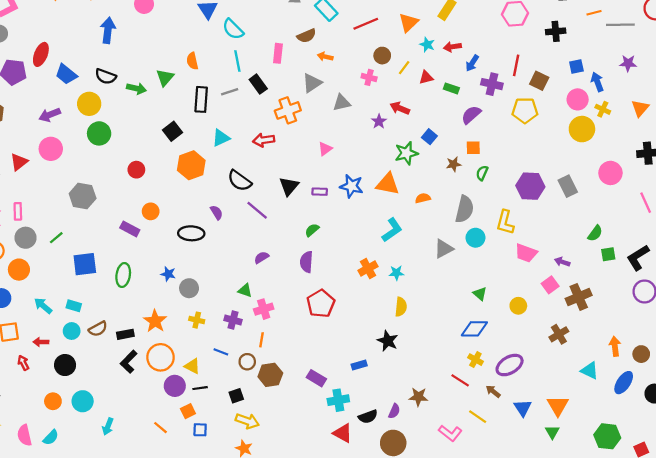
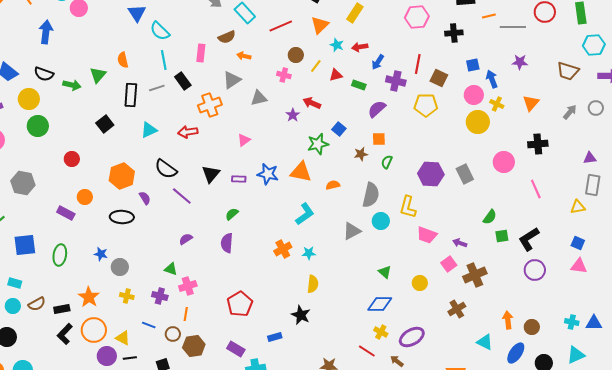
orange hexagon: (191, 165) -> (122, 176), moved
red pentagon: (321, 304) -> (240, 304), moved

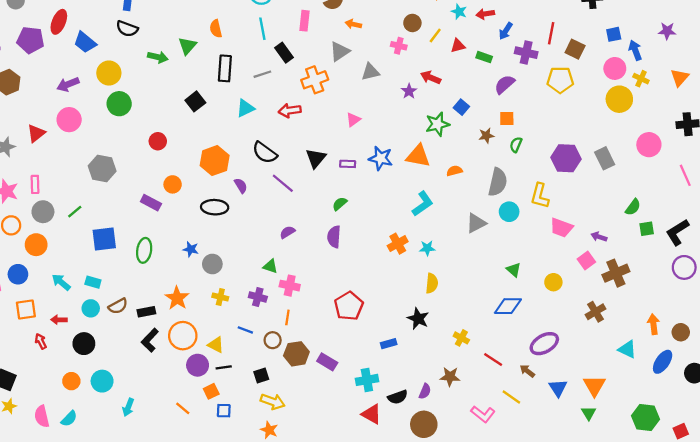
black semicircle: (44, 74) -> (127, 29), moved
gray line: (157, 88) -> (262, 74), moved
pink cross: (188, 286) -> (290, 286), turned 30
yellow cross: (381, 332) -> (461, 338), moved
purple rectangle: (236, 349) -> (327, 362), moved

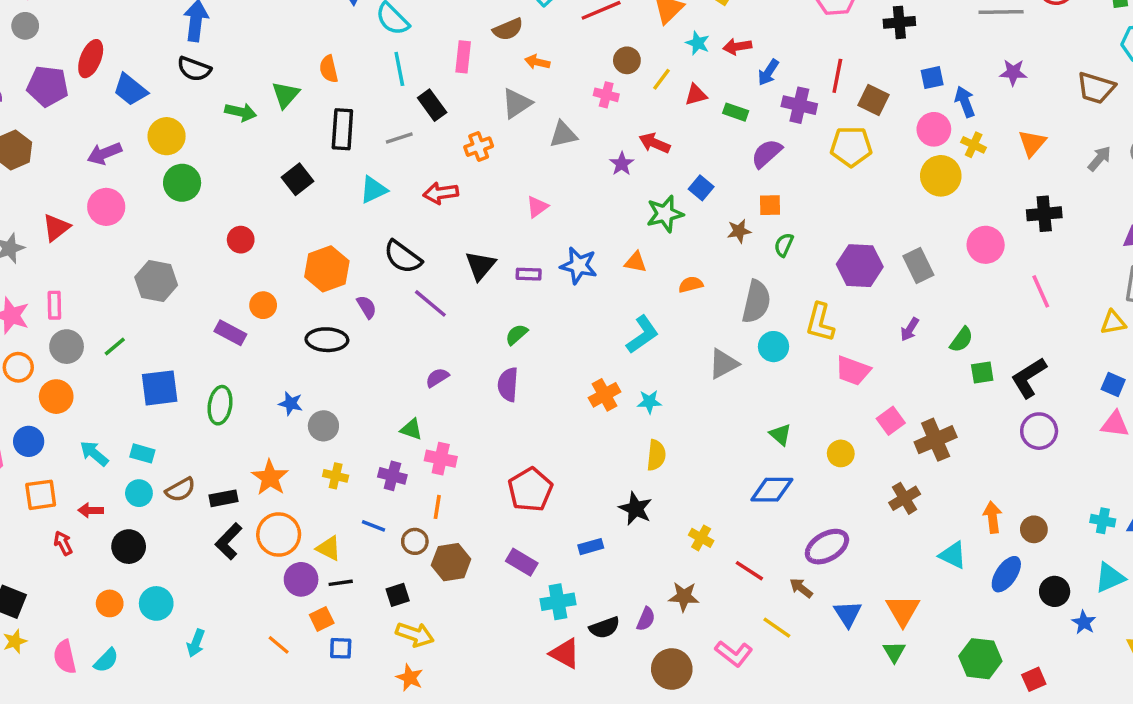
orange cross: (315, 80) -> (479, 147), size x0.7
orange triangle: (418, 156) -> (636, 262), size x0.6
purple arrow: (599, 237) -> (910, 329), moved, turned -77
purple rectangle: (327, 362) -> (522, 562), moved
brown circle: (424, 424) -> (672, 669), moved

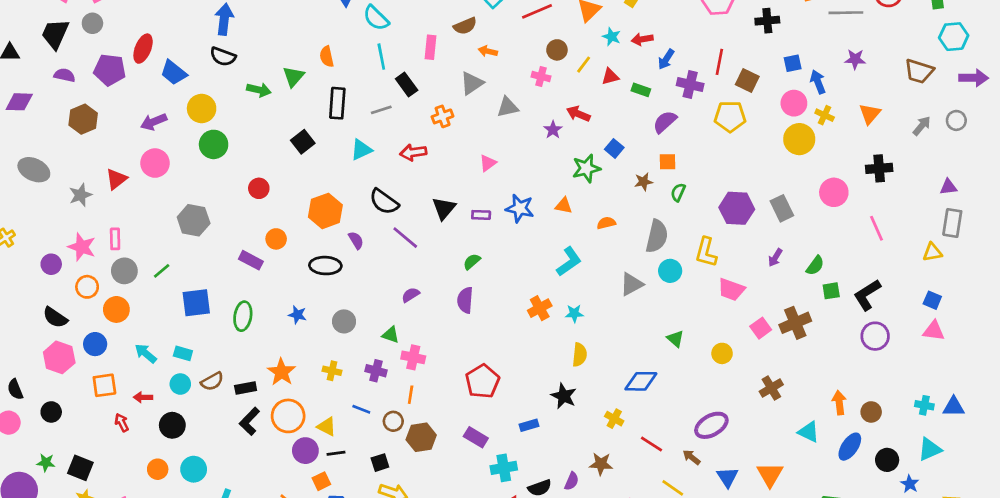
gray circle: (323, 426) -> (344, 321), moved
brown cross: (936, 440) -> (795, 323), moved
blue diamond: (772, 490) -> (641, 381), moved

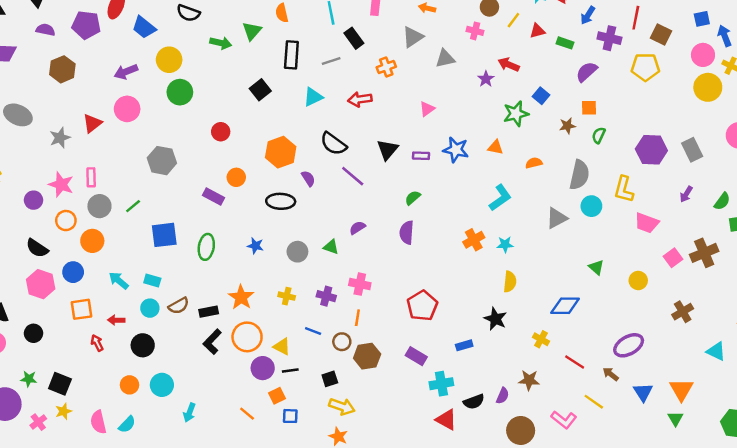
green triangle: (391, 335) -> (331, 247), moved

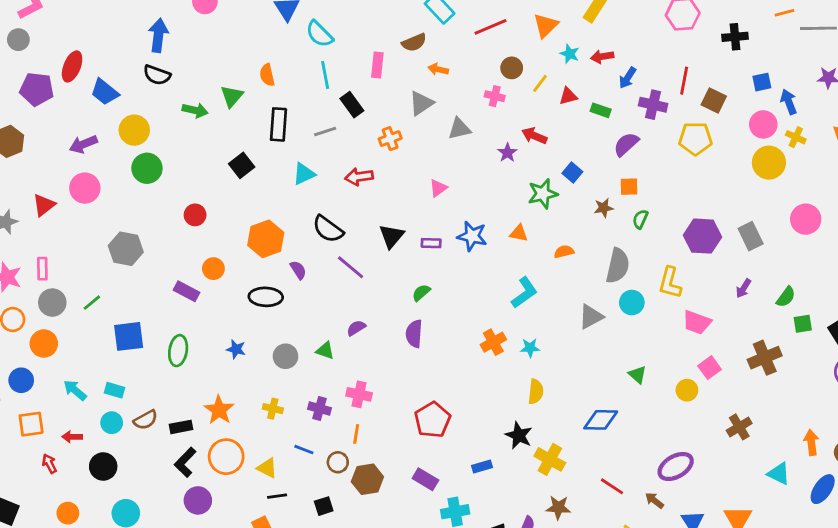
pink square: (673, 258) -> (710, 368), moved
yellow cross: (541, 339) -> (550, 459), moved, size x1.5
purple circle: (263, 368) -> (198, 500), moved
orange circle: (129, 385) -> (68, 513), moved

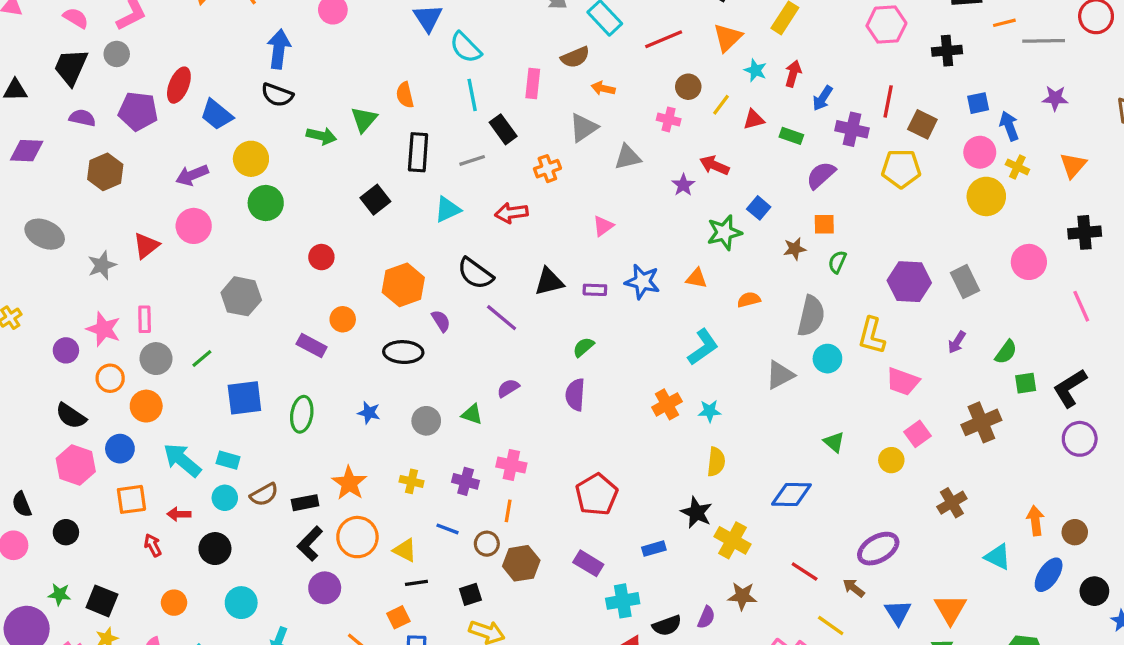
red arrow: (602, 57) -> (793, 74), turned 115
black triangle: (392, 236) -> (549, 282), turned 36
cyan arrow: (75, 390) -> (182, 460), size x1.4

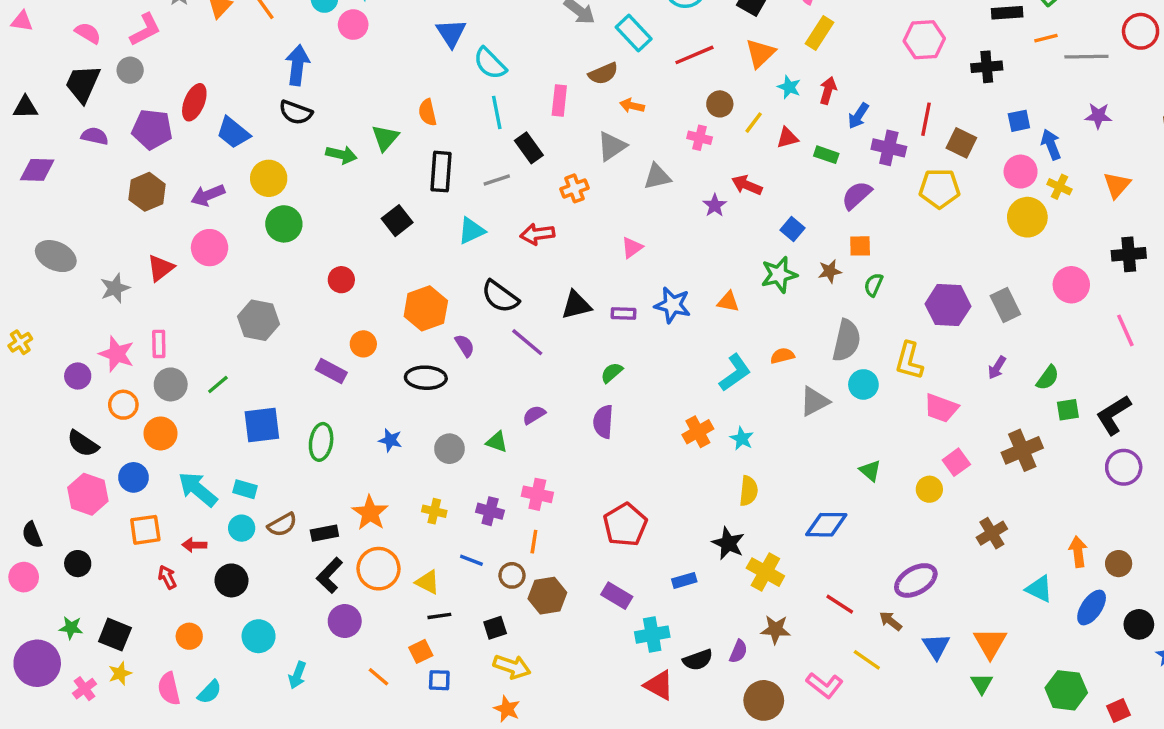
brown hexagon: (105, 172) -> (147, 192), moved
green star: (724, 232) -> (779, 275), moved
orange semicircle: (749, 300) -> (782, 356), moved
cyan star: (710, 411) -> (742, 439), turned 30

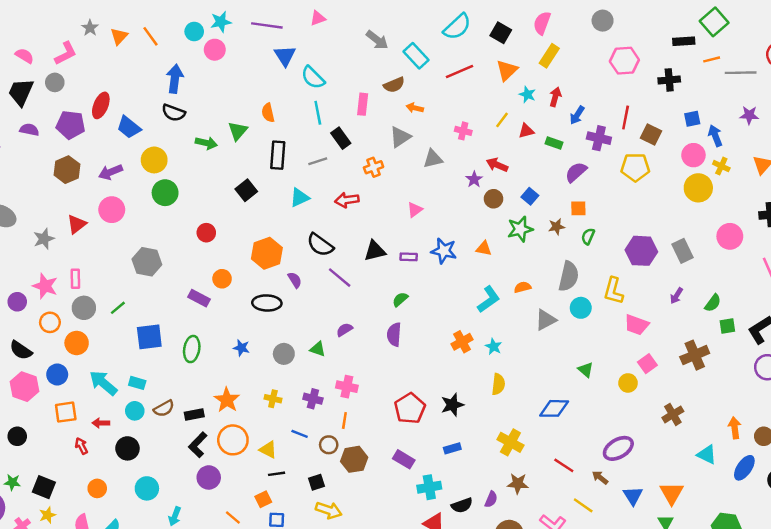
brown circle: (720, 104) -> (493, 199), moved
black star: (728, 543) -> (452, 405), moved, turned 30

